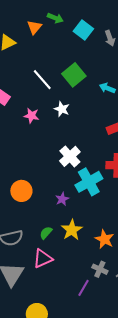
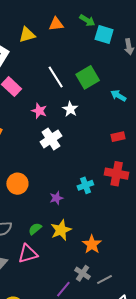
green arrow: (55, 18) -> (87, 20), moved
orange triangle: (34, 27) -> (56, 24), turned 35
cyan square: (83, 30) -> (104, 35), turned -30
white cross: (70, 156) -> (51, 139), moved
cyan cross: (89, 182) -> (85, 185), size x0.6

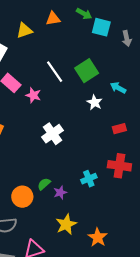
white star: (70, 109) -> (95, 102), moved
pink star: (39, 111) -> (33, 95), moved
orange circle: (17, 184) -> (22, 197), moved
green semicircle: (35, 229) -> (44, 184), moved

